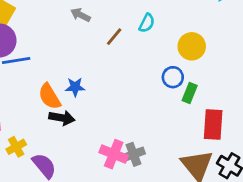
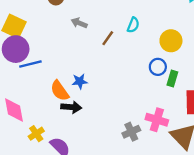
pink cross: (114, 154) -> (157, 120), moved

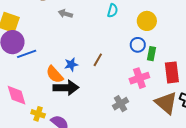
brown line: (108, 38) -> (98, 60), moved
black arrow: (71, 107) -> (66, 88), size x1.4
pink cross: (157, 120) -> (139, 78), moved, turned -30
yellow cross: (36, 134) -> (38, 114), turned -32

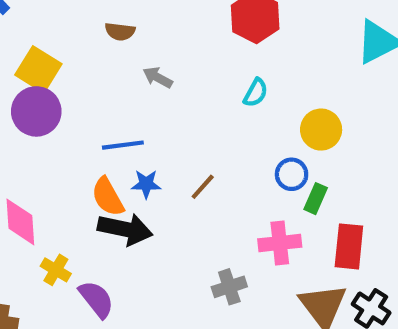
blue line: (27, 54) -> (123, 145), moved

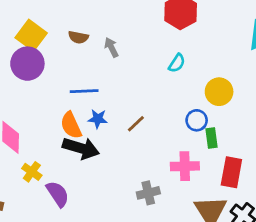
brown semicircle: (120, 31) -> (78, 37), moved
gray arrow: (158, 77) -> (111, 47), turned 30
green rectangle: (316, 199) -> (211, 138), turned -36

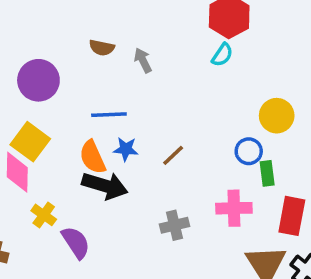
yellow square: (31, 35) -> (30, 142), moved
cyan semicircle: (177, 63) -> (222, 55), moved
gray cross: (148, 193) -> (175, 225), moved

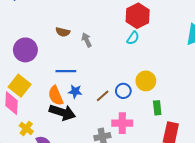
yellow circle: (277, 116) -> (146, 81), moved
blue circle: (249, 151) -> (123, 91), moved
pink cross: (234, 208) -> (122, 123), moved

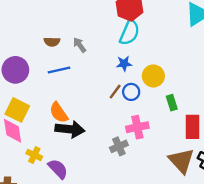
cyan semicircle: (133, 38) -> (130, 32), size x1.6
blue line: (66, 71) -> (59, 70), moved
blue star: (75, 91) -> (124, 64), moved
brown line: (103, 96) -> (115, 92), moved

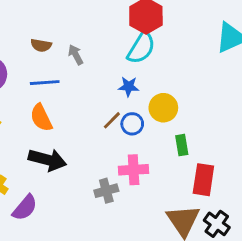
orange semicircle: (59, 113) -> (41, 118), moved
purple semicircle: (58, 169) -> (25, 208), turned 75

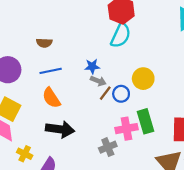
gray arrow: (76, 55) -> (98, 81), moved, turned 147
blue star: (129, 87) -> (92, 66), moved
green rectangle: (182, 145) -> (145, 121), moved, size x1.5

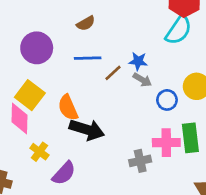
brown semicircle: (44, 43) -> (86, 23), turned -42
brown line: (105, 93) -> (113, 73), moved
orange semicircle: (51, 98) -> (68, 108), moved

